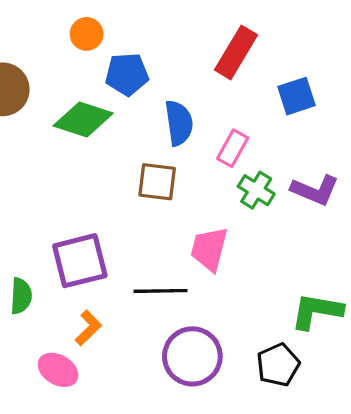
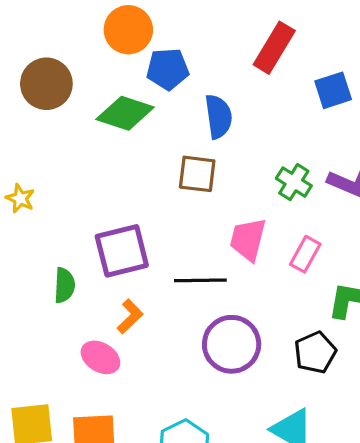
orange circle: (87, 34) -> (128, 30), size x1.5
pink rectangle: (233, 148) -> (305, 254), moved

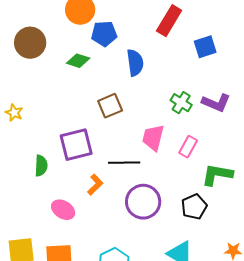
green diamond: (125, 113) -> (78, 61), size x0.7
brown square: (197, 174) -> (110, 106), moved, turned -30
orange L-shape: (130, 316) -> (95, 185), moved

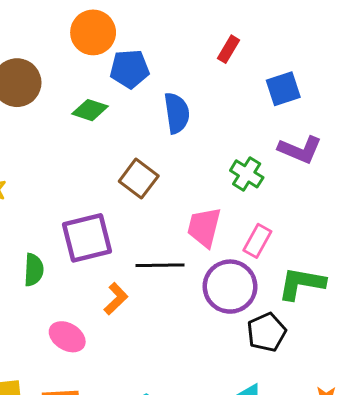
red rectangle: (169, 21) -> (228, 49), size x0.6
purple L-shape: (216, 103) -> (300, 150), moved
brown square: (110, 106) -> (139, 179), turned -30
purple circle: (143, 202) -> (230, 287), moved

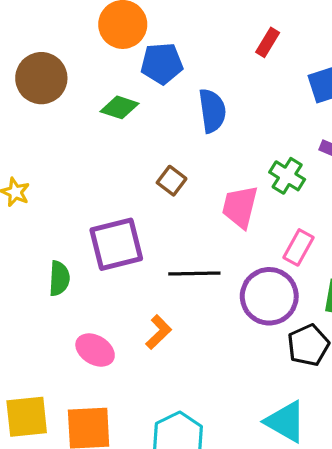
brown square: (139, 179) -> (172, 181), size x0.7
pink trapezoid: (204, 227) -> (240, 207), moved
orange L-shape: (116, 299) -> (159, 332), moved

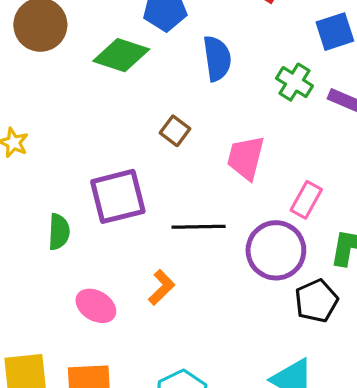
green diamond: (119, 107) -> (121, 55), size x1.4
green cross: (287, 176) -> (294, 82), moved

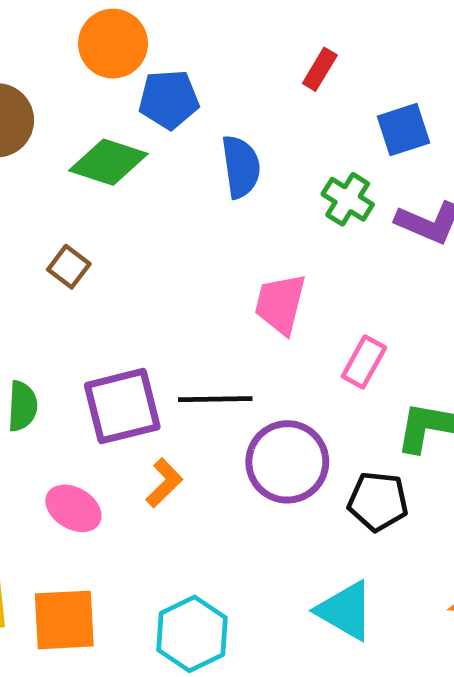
brown square: (175, 131) -> (69, 267), moved
purple square: (118, 196) -> (122, 406), moved
purple circle: (276, 250) -> (287, 462), moved
black pentagon: (316, 301) -> (378, 501), turned 30

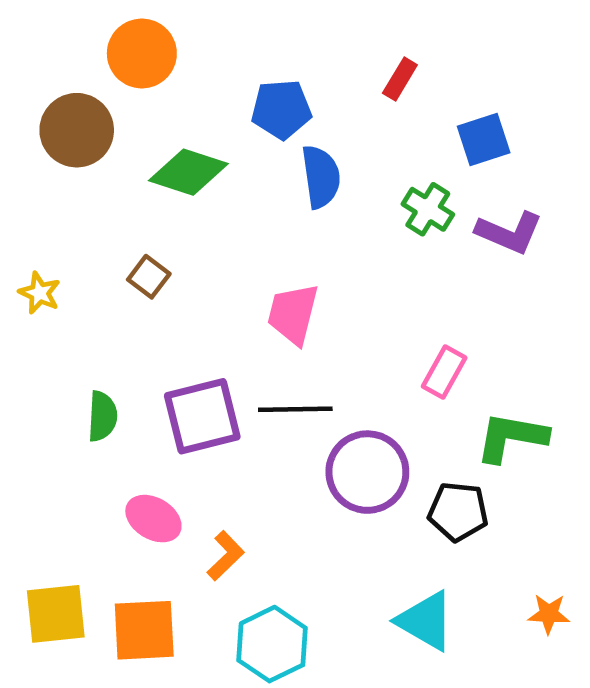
orange circle: (113, 44) -> (142, 53), moved
blue pentagon: (169, 99) -> (281, 109), moved
pink trapezoid: (280, 304) -> (293, 314), moved
orange L-shape: (164, 483) -> (226, 556), moved

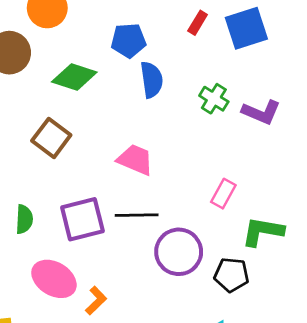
blue square: (484, 140) -> (246, 28), moved, size x1.4
brown square: (149, 277) -> (51, 138), size x1.6
pink trapezoid: (293, 314) -> (135, 160), turned 99
pink ellipse: (153, 519) -> (54, 279), size x1.4

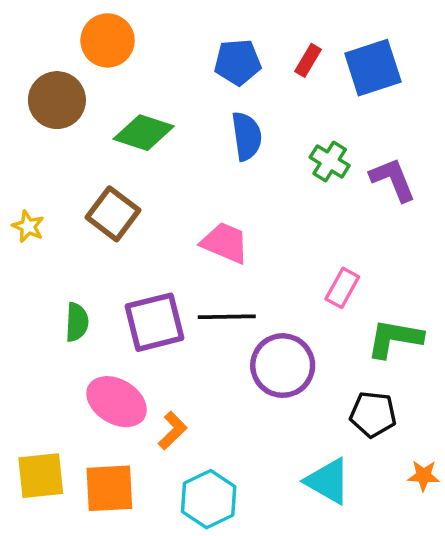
blue pentagon: (129, 40) -> (238, 62), moved
purple L-shape: (261, 112) -> (393, 180), turned -135
black pentagon: (231, 275) -> (373, 414), moved

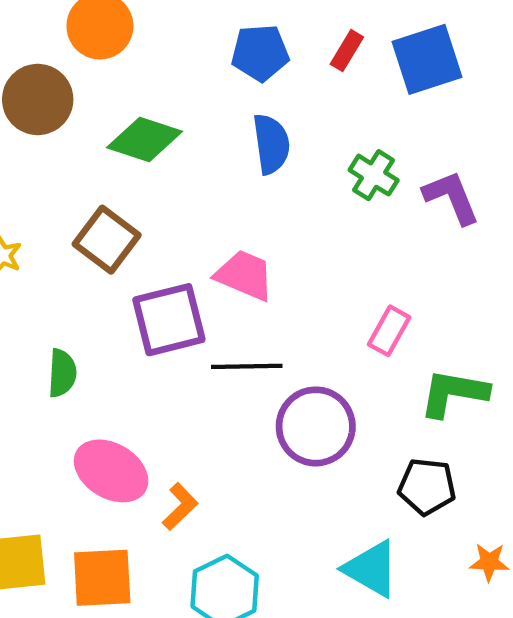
purple square: (154, 322) -> (169, 320), moved

